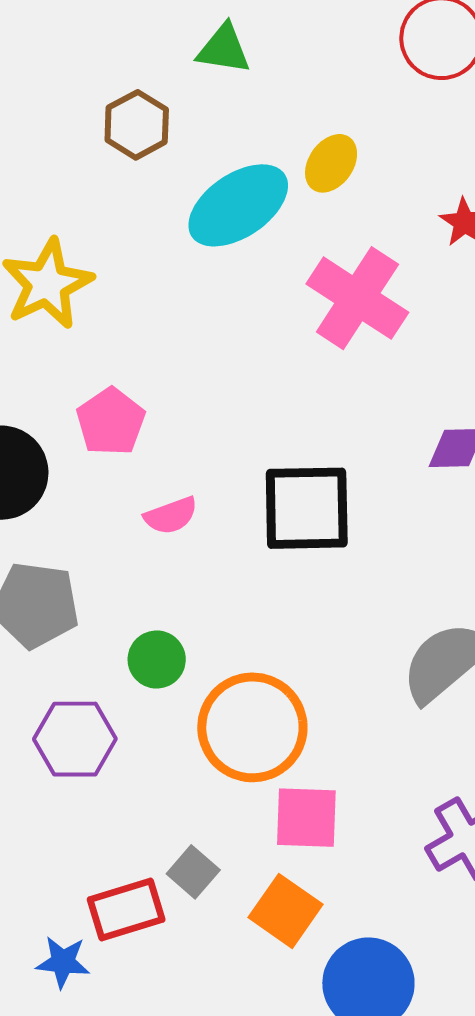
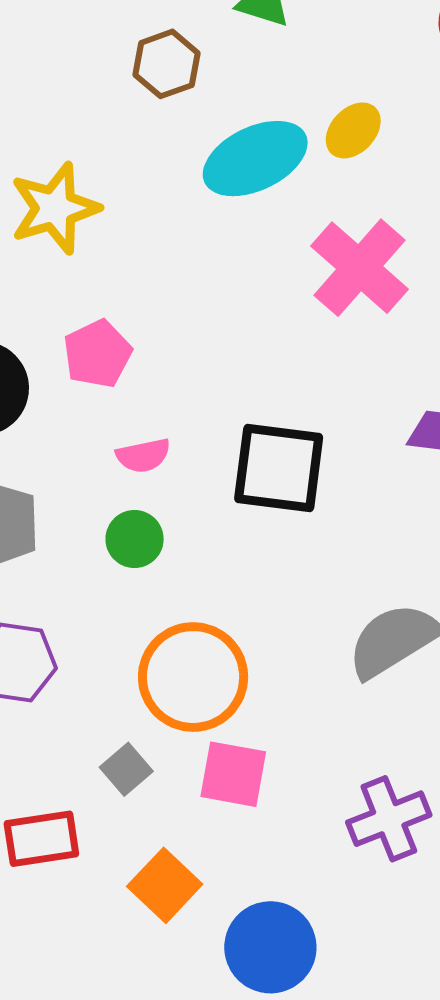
green circle: (157, 659) -> (135, 539), moved
gray square: (193, 872) -> (126, 769), moved
orange square: (285, 911) -> (165, 885), moved

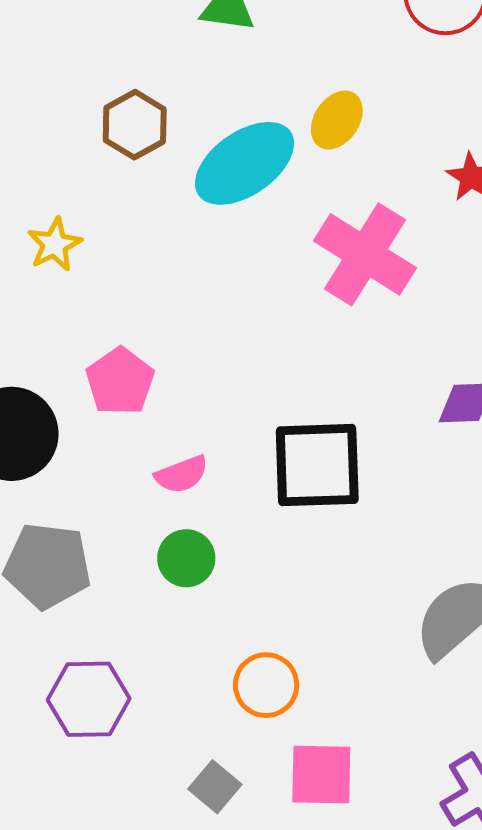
brown hexagon: (167, 64) -> (135, 125), moved
yellow star: (55, 208) -> (55, 244), size x0.6
orange circle: (193, 677) -> (266, 685), size x0.6

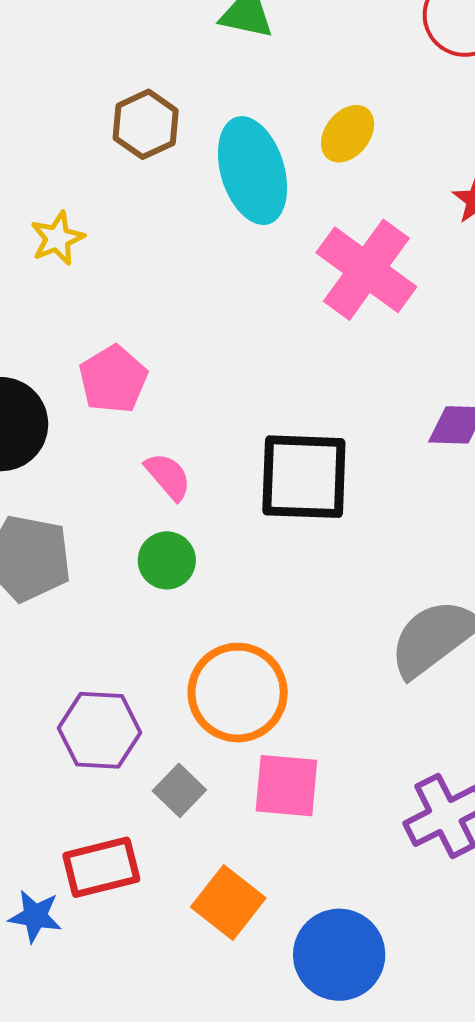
cyan ellipse: (245, 163) -> (253, 171), turned -76
pink semicircle: (182, 474) -> (168, 476), turned -114
orange circle: (266, 685) -> (238, 693), size x1.5
purple hexagon: (89, 699) -> (100, 730), moved

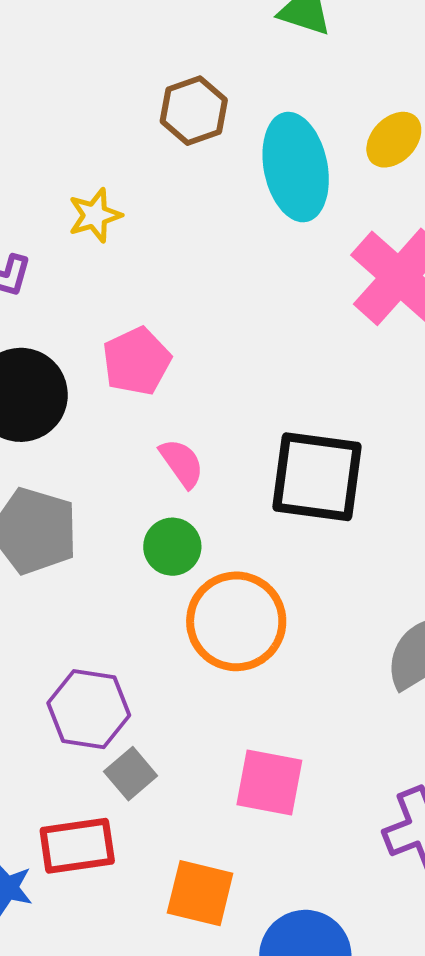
orange circle: (238, 693) -> (236, 621), moved
gray square: (179, 790) -> (131, 774), moved
orange square: (228, 903) -> (200, 893), turned -30

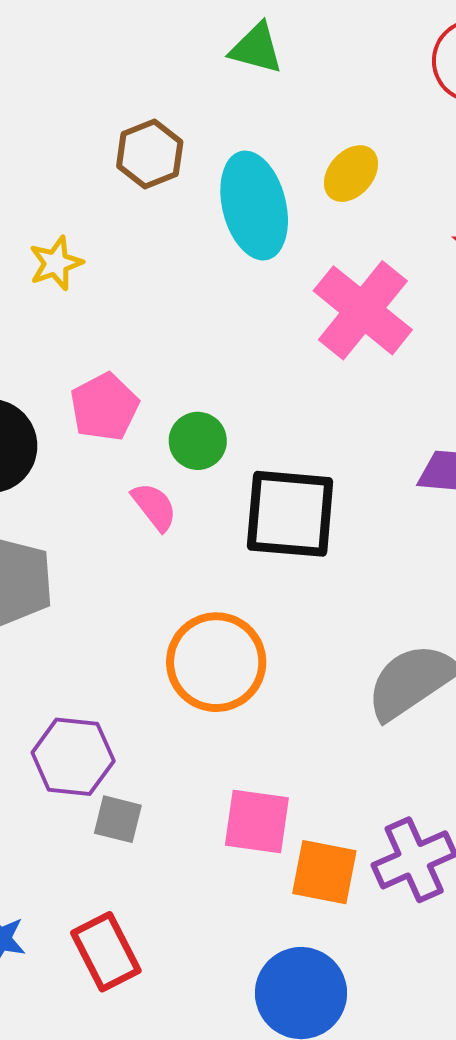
green circle: (172, 547) -> (198, 441), moved
gray square: (131, 774) -> (118, 819), turned -33
red rectangle: (77, 846) -> (106, 952), moved, turned 74
orange square: (200, 893) -> (324, 872), moved

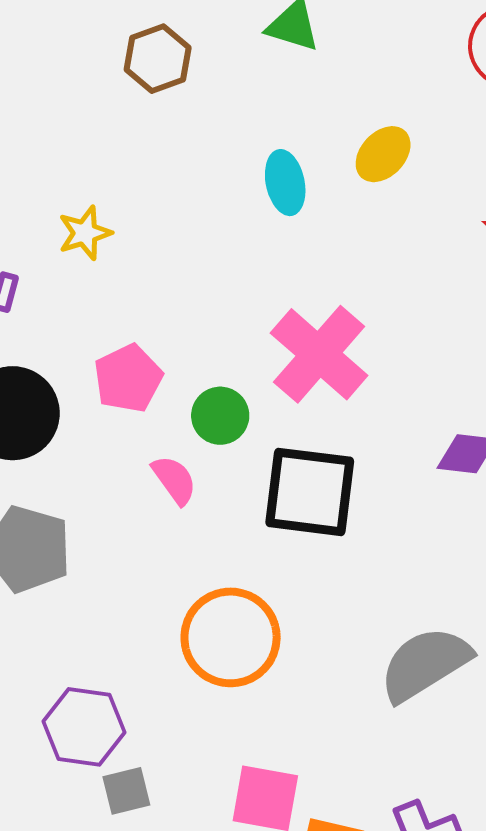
brown hexagon: (150, 154) -> (158, 59), moved
cyan ellipse: (254, 206) -> (285, 183), size x0.6
pink cross: (363, 310) -> (319, 354), moved
gray square: (118, 819) -> (126, 791), turned -30

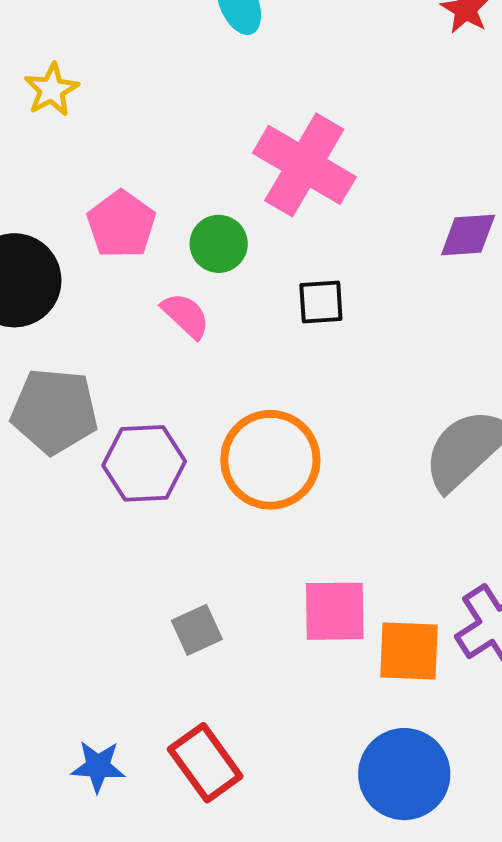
black square: (310, 492) -> (321, 302), size x0.5
purple hexagon: (84, 727) -> (144, 463), moved

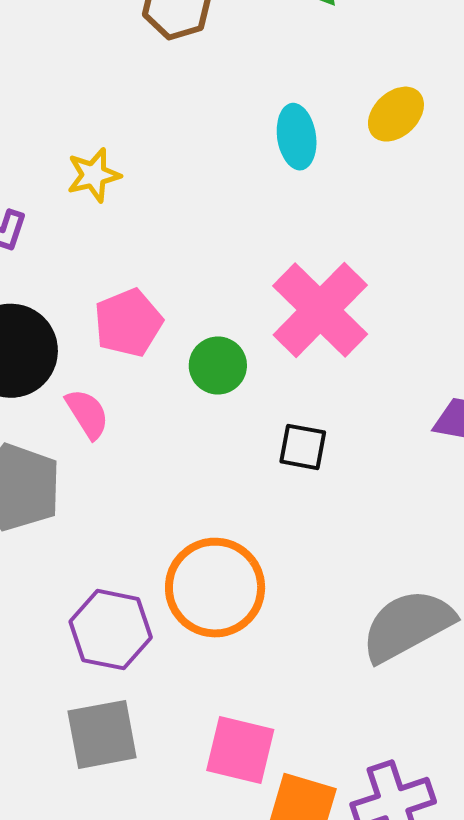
pink semicircle: (186, 315) -> (87, 414), moved
purple hexagon: (144, 463) -> (111, 630), moved
gray square: (197, 630) -> (102, 734), size x1.5

